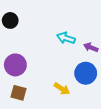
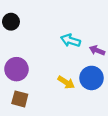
yellow arrow: (62, 89) -> (66, 82), moved

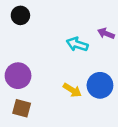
black circle: (11, 22) -> (20, 15), moved
purple arrow: (97, 50) -> (106, 33), moved

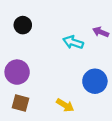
black circle: (20, 15) -> (23, 25), moved
yellow arrow: (72, 90) -> (65, 105), moved

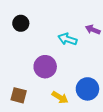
purple circle: (17, 72) -> (45, 67), moved
blue circle: (95, 81) -> (87, 89), moved

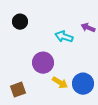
brown square: (19, 95) -> (18, 90), turned -35
yellow arrow: (60, 97) -> (60, 83), moved

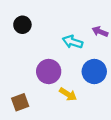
blue circle: (83, 84) -> (94, 72), moved

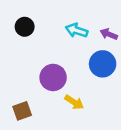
cyan arrow: (73, 42) -> (77, 30), moved
blue circle: (94, 72) -> (103, 64), moved

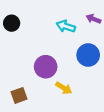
black circle: (25, 27) -> (12, 23), moved
purple arrow: (109, 34) -> (93, 19), moved

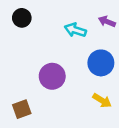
black circle: (12, 23) -> (22, 18), moved
yellow arrow: (64, 88) -> (102, 101), moved

